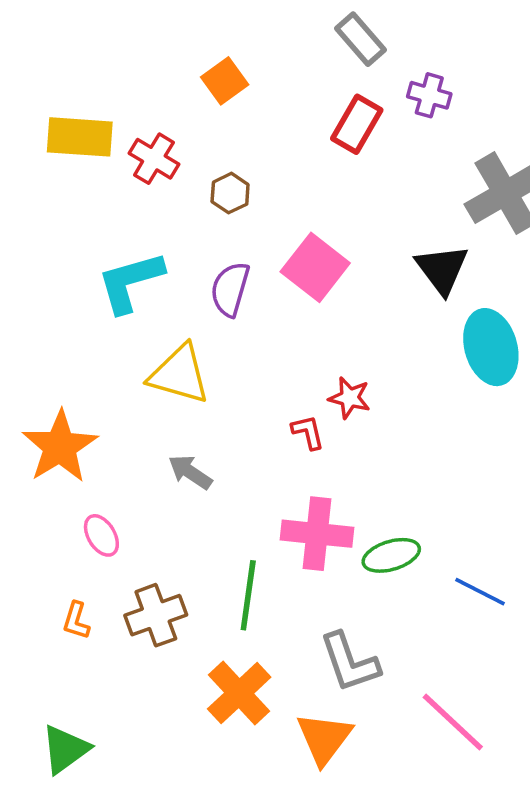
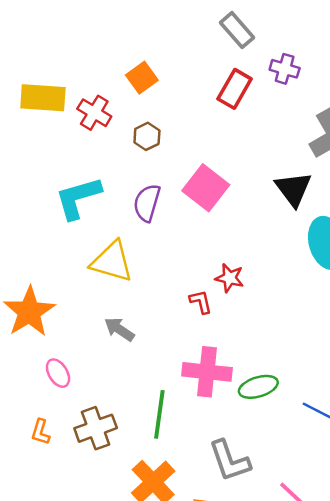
orange square: (225, 81) -> (142, 78), moved

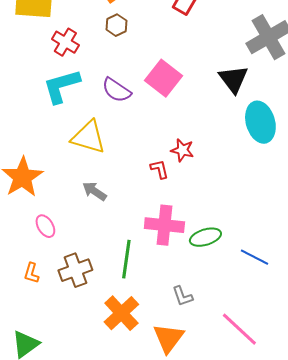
red cross: (94, 113) -> (65, 42), moved
brown hexagon: (147, 136) -> (116, 25), moved
purple semicircle: (147, 203) -> (116, 90), turned -72
gray L-shape: (230, 461) -> (182, 296), size x0.6

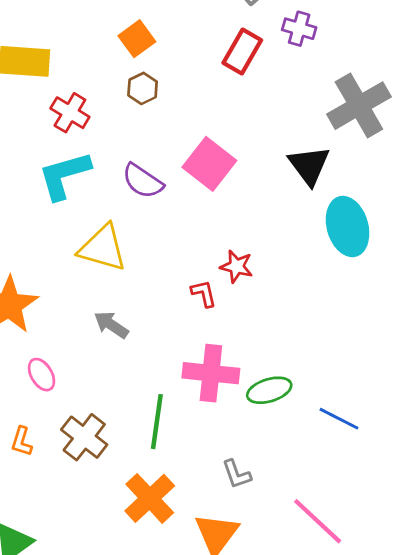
brown cross: (75, 270) -> (84, 437), turned -32

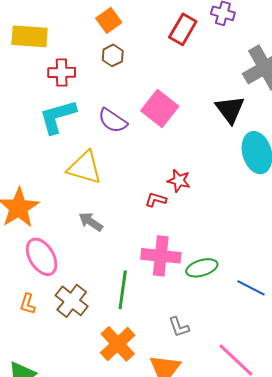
red cross: (70, 113) -> (62, 72), turned -32
red L-shape: (204, 293) -> (156, 200), turned -60
pink ellipse: (42, 375) -> (42, 257), size x1.6

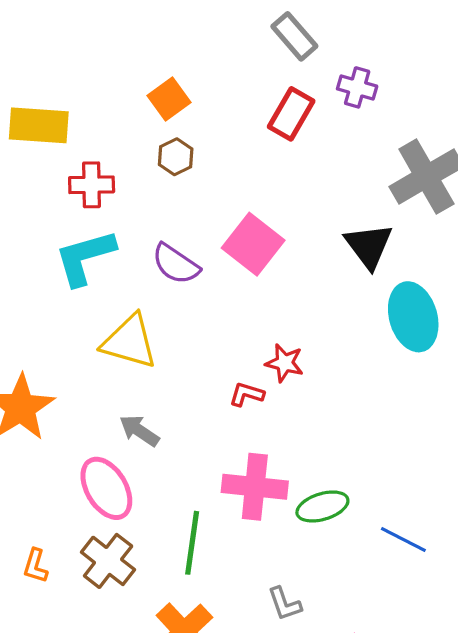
pink ellipse: (42, 257) -> (106, 488), moved

